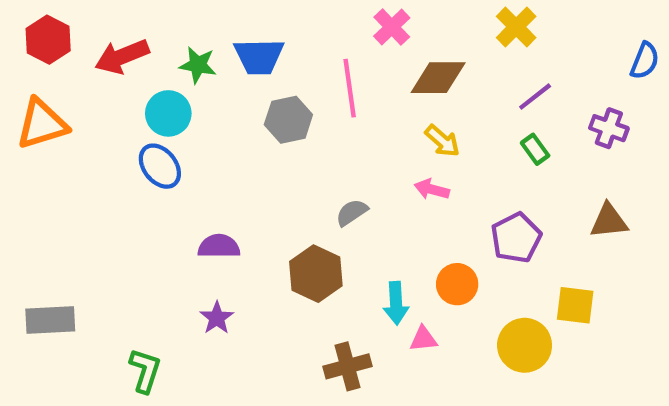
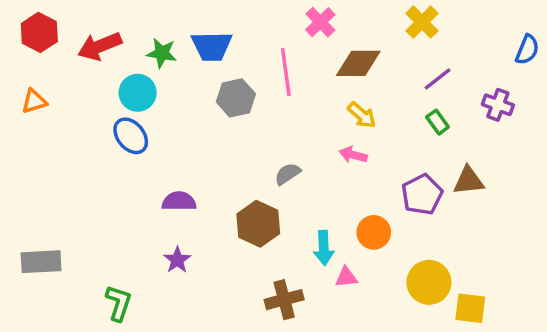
orange triangle: (42, 124) -> (34, 101), size x0.6
brown triangle: (609, 221) -> (469, 181), moved
yellow square: (575, 305) -> (470, 308), moved

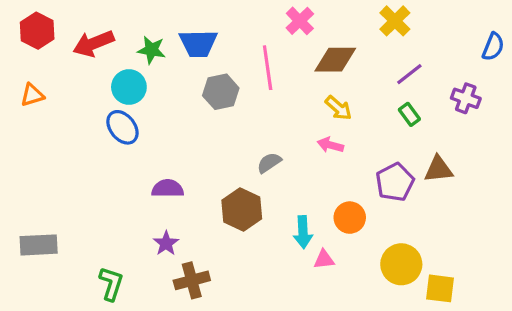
brown cross: (284, 300) -> (192, 280), moved

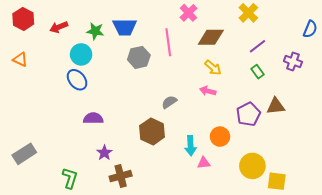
red arrow: (93, 43) -> (59, 27), size x0.7
orange triangle: (32, 95) -> (20, 59), turned 42
purple semicircle: (168, 189) -> (93, 118), moved
gray rectangle: (39, 245) -> (24, 154), turned -30

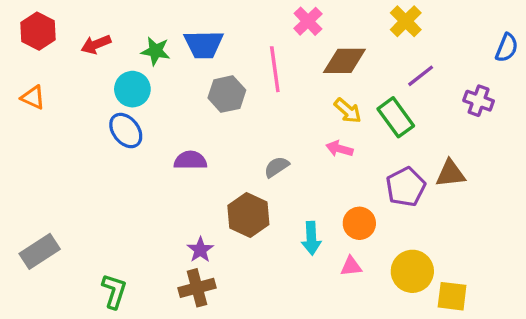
green rectangle: (257, 72) -> (396, 117), moved, size x1.6
purple semicircle: (93, 118) -> (190, 160), moved
purple star: (104, 153) -> (200, 250), moved
pink triangle: (204, 163) -> (351, 266), moved

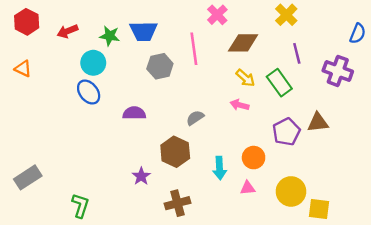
purple line: (421, 76) -> (297, 53), turned -66
purple cross: (479, 101) -> (338, 71), size x1.4
brown cross: (197, 288) -> (177, 203), moved

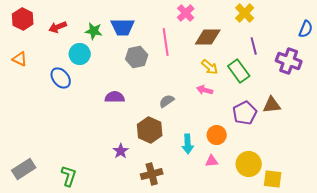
blue ellipse: (89, 92) -> (61, 78), moved
gray rectangle: (28, 177) -> (24, 169), moved

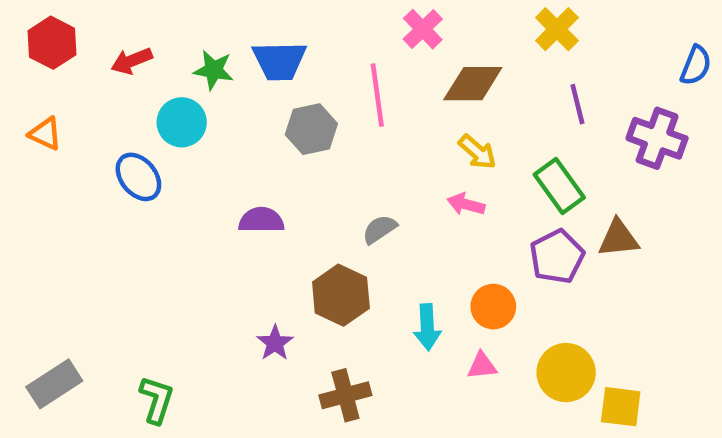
green rectangle: (239, 71) -> (559, 186), moved

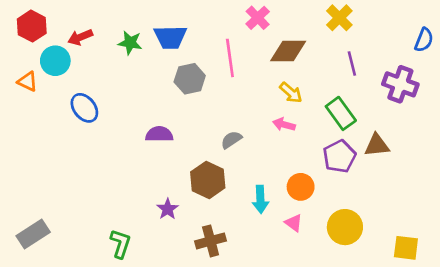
cyan circle: (182, 122) -> (55, 61), moved
pink triangle: (482, 366) -> (294, 223), turned 42
green L-shape: (157, 400) -> (120, 244), moved
yellow square: (621, 407) -> (406, 248), moved

